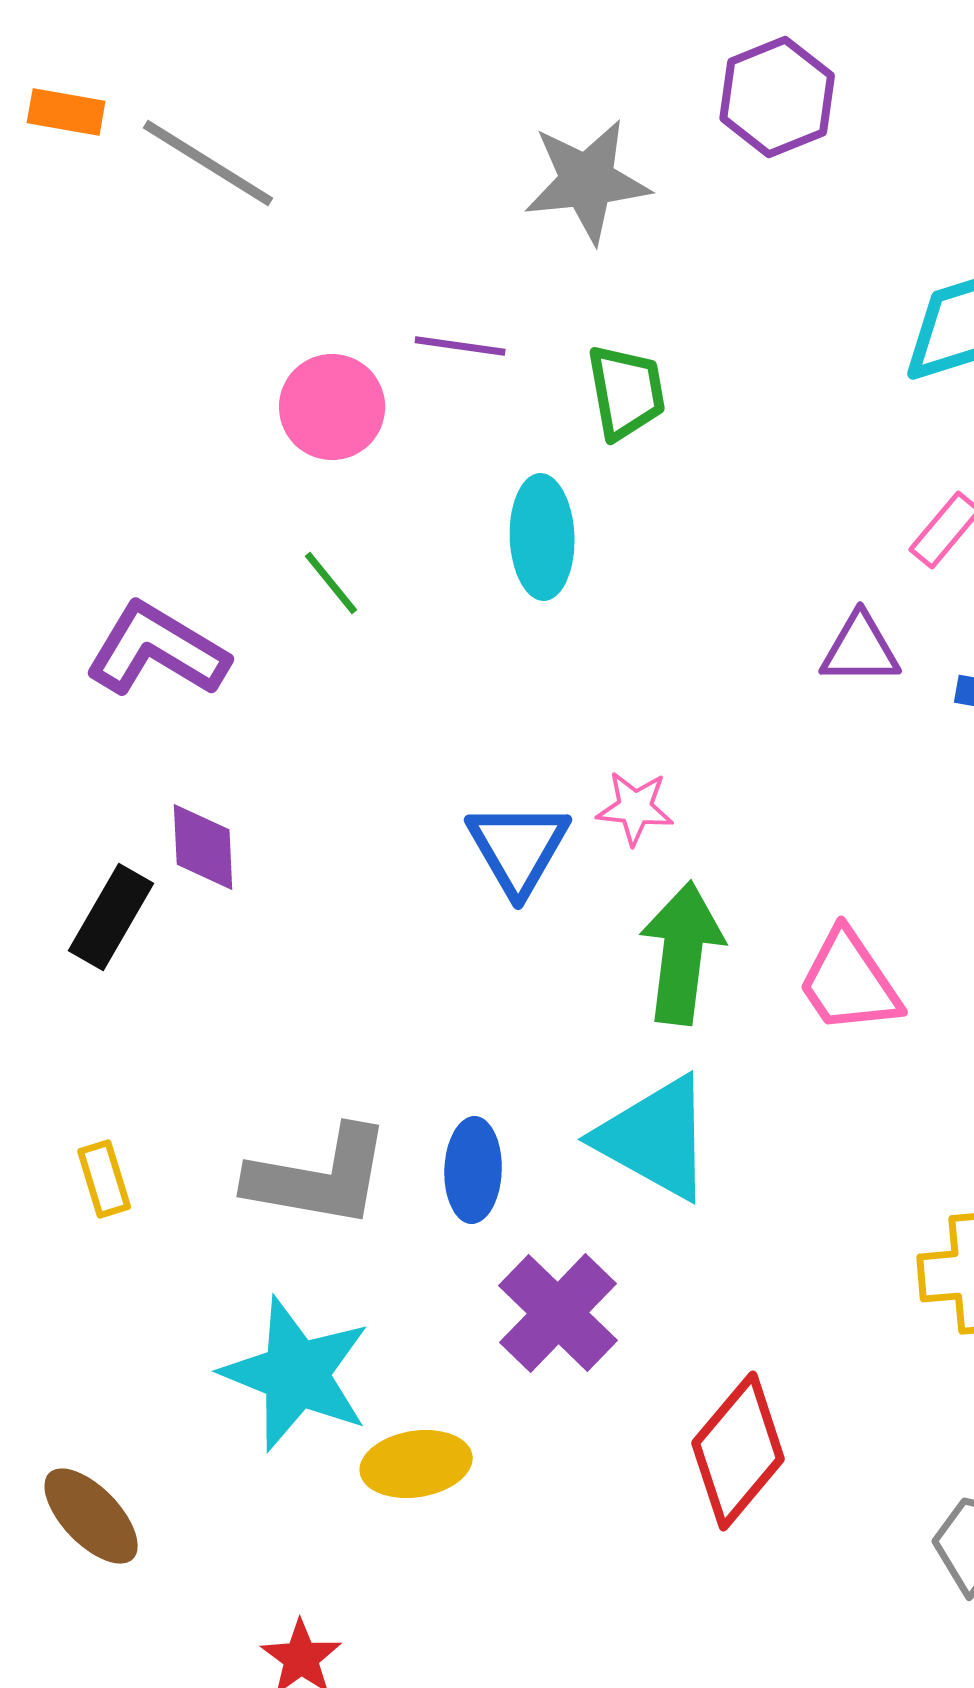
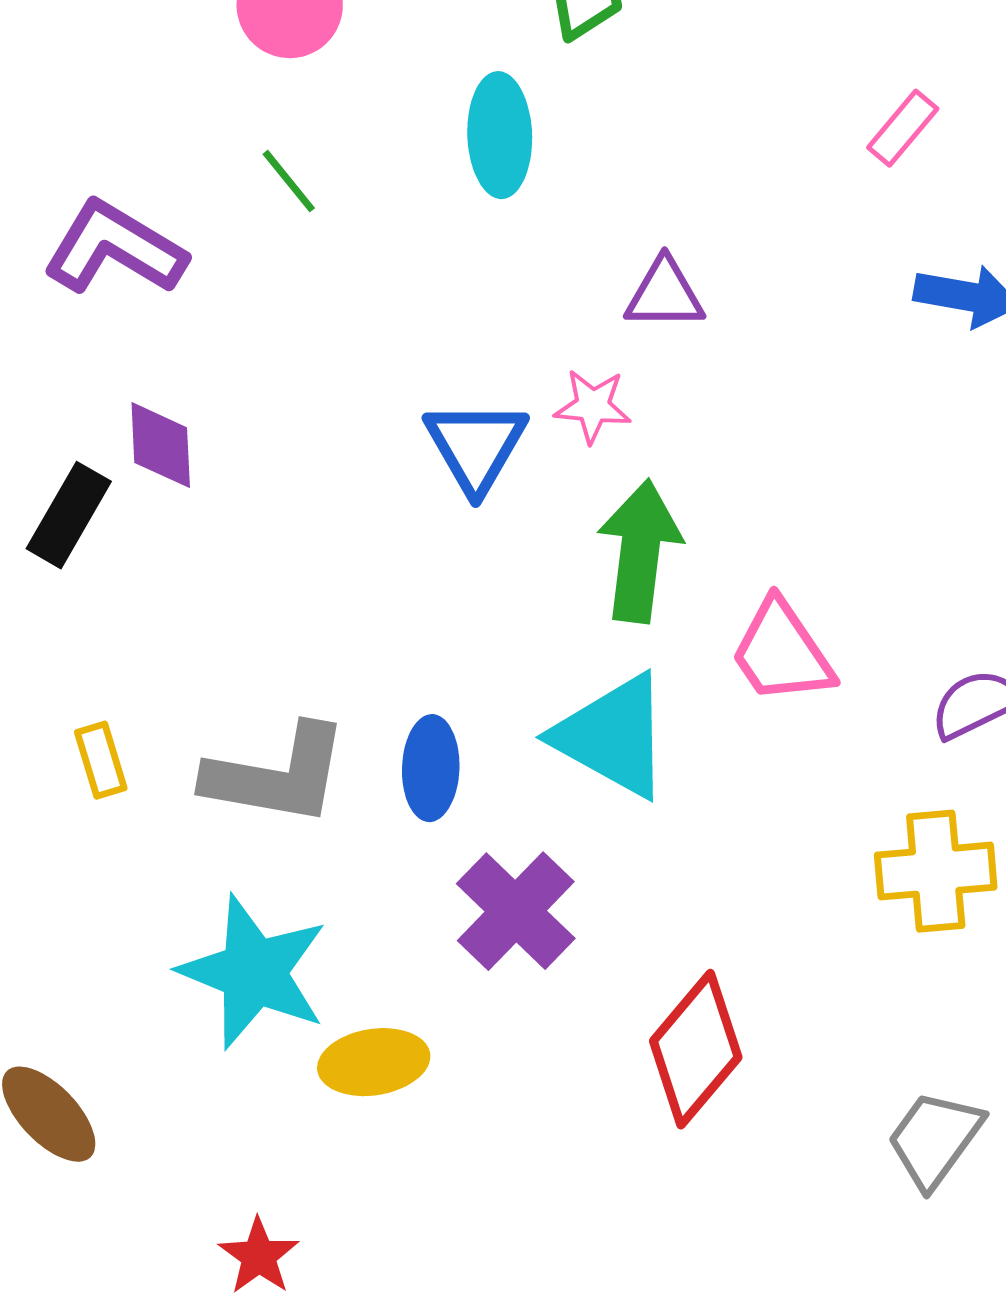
purple triangle: (860, 649) -> (665, 294), moved
pink trapezoid: (849, 982) -> (782, 652), moved
yellow rectangle: (104, 1179) -> (101, 760), moved

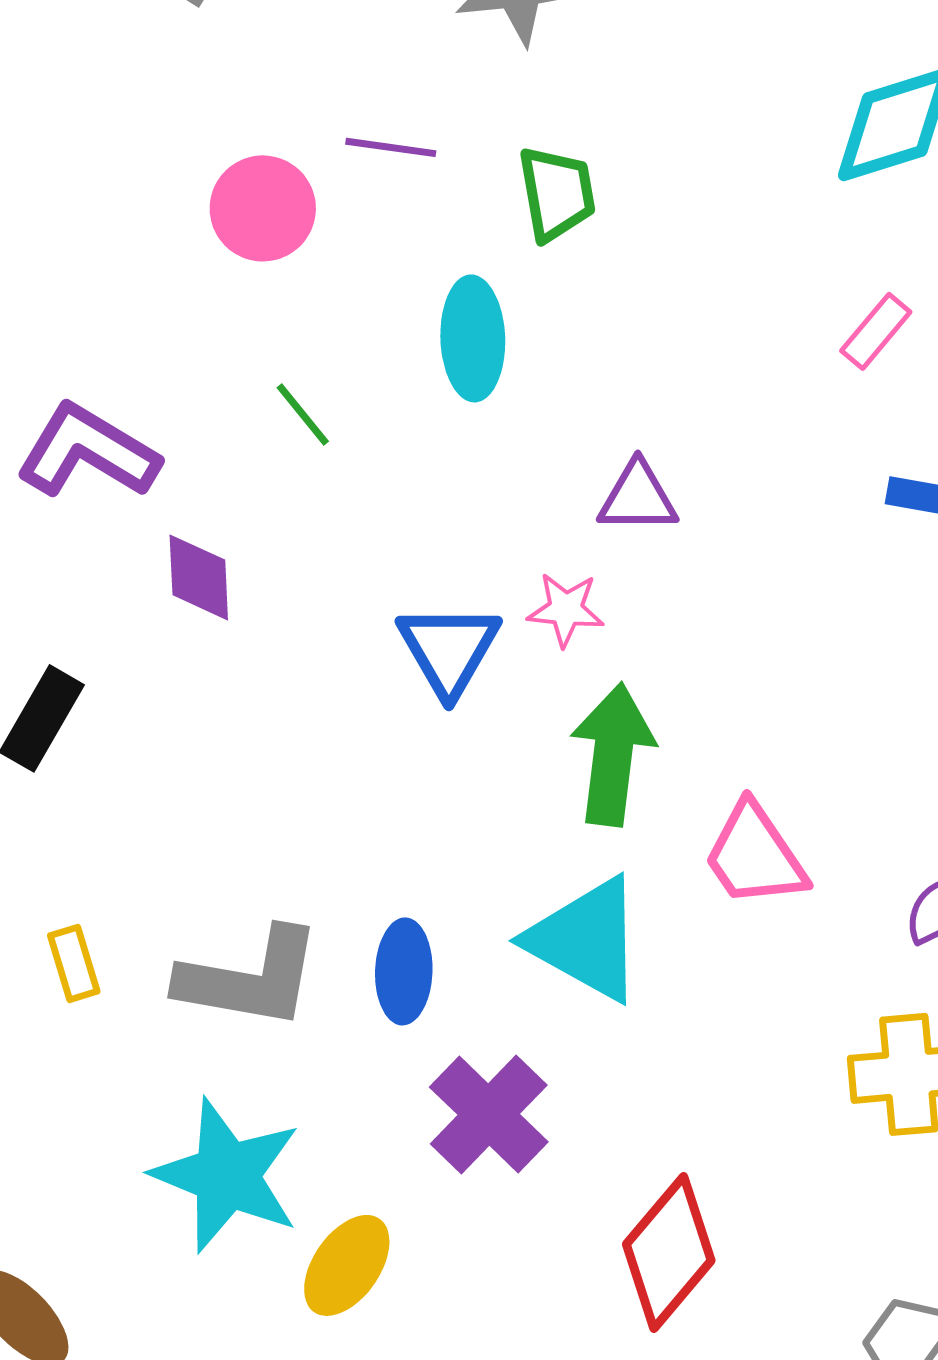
green line: (289, 181) -> (303, 414), moved
purple diamond: (161, 445) -> (199, 577), moved
yellow ellipse: (374, 1062) -> (347, 1265), turned -46

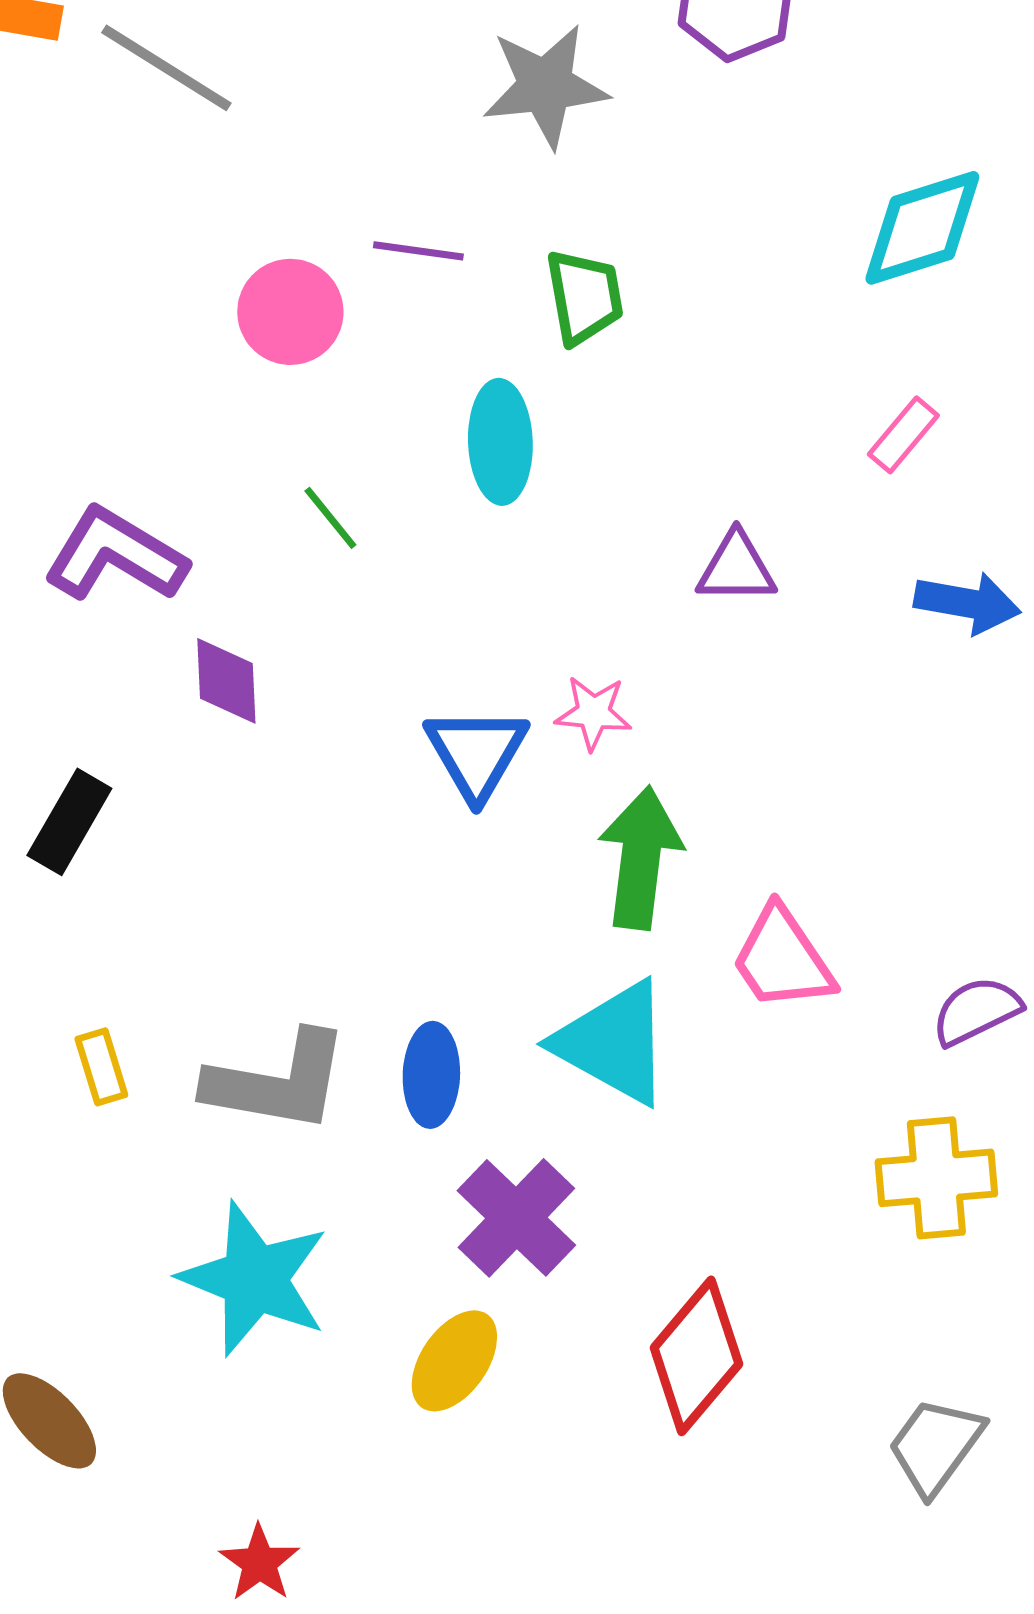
purple triangle: (638, 497) -> (736, 568), moved
yellow ellipse: (347, 1265) -> (454, 1361), moved

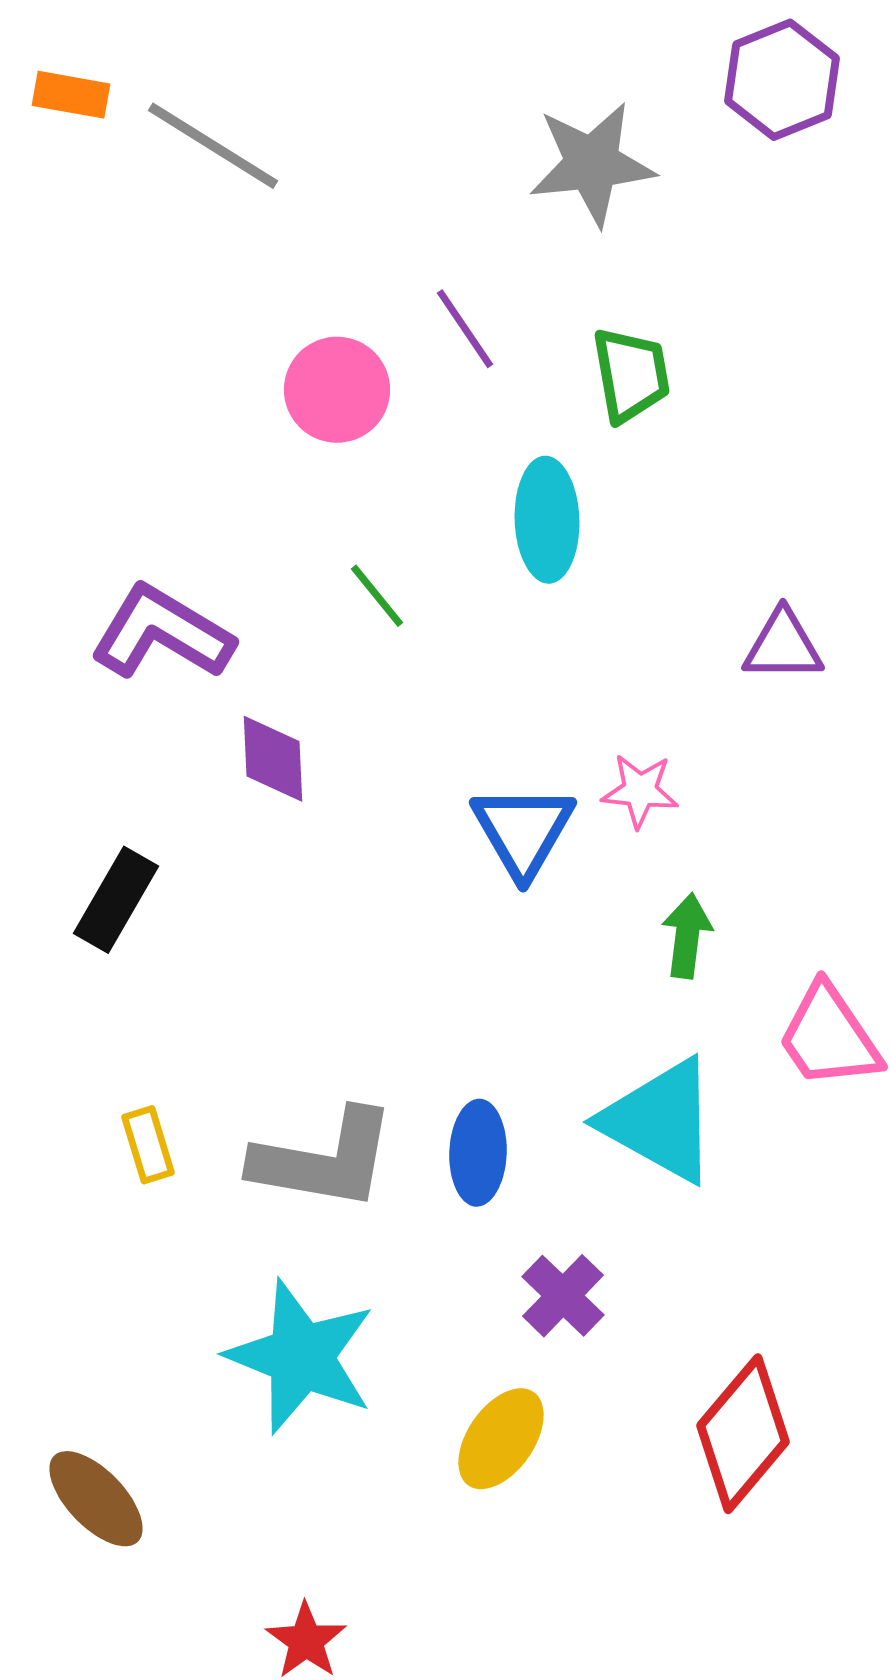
purple line: (418, 251) -> (465, 329), turned 48
green arrow: (640, 858) -> (687, 936), size x0.6
purple cross: (516, 1218) -> (563, 1296), size x0.7

